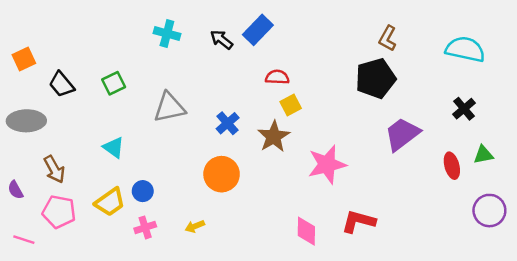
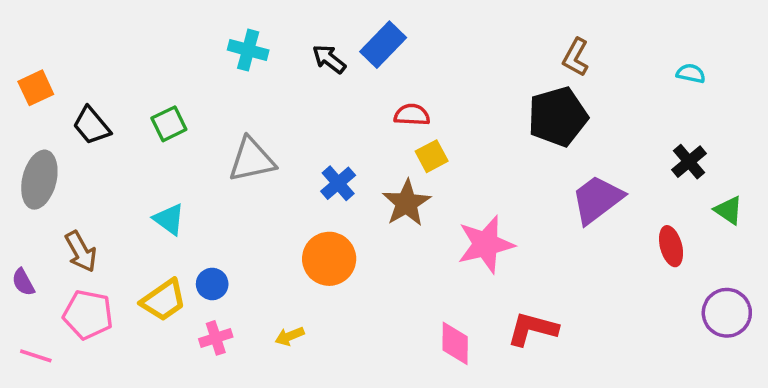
cyan semicircle: (465, 49) -> (691, 73), size x0.5
gray ellipse: (26, 121) -> (39, 180), turned -75
green triangle: (483, 155) -> (729, 210), moved, turned 45

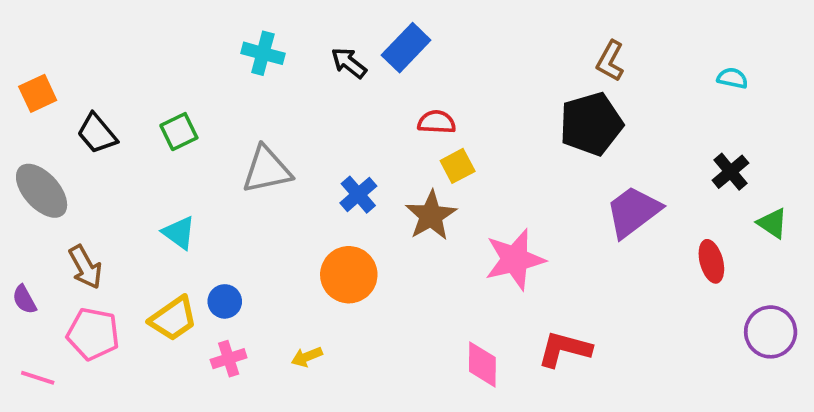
gray ellipse: (39, 180) -> (42, 191), turned -56

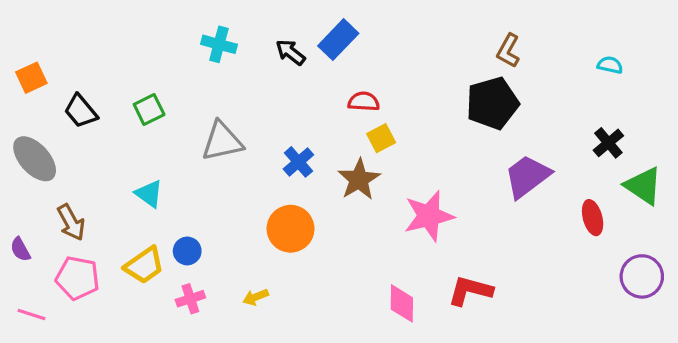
green triangle: (772, 223) -> (643, 186), size x1.5

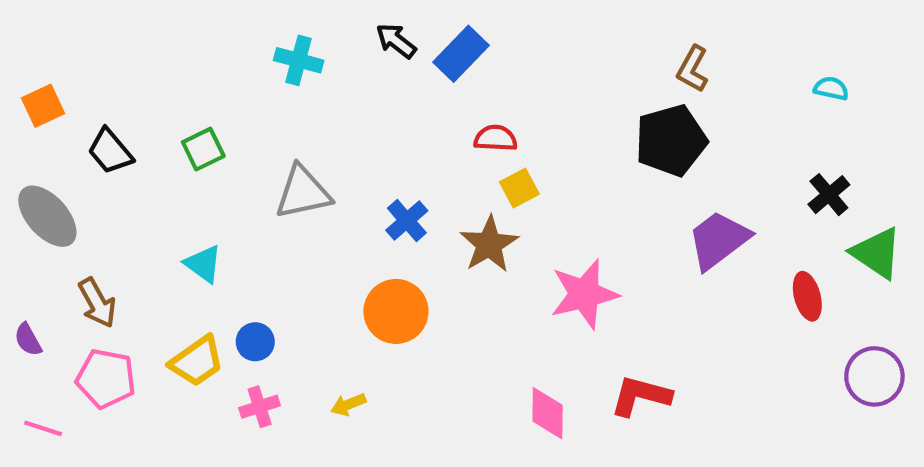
black arrow: (291, 52) -> (396, 41), moved

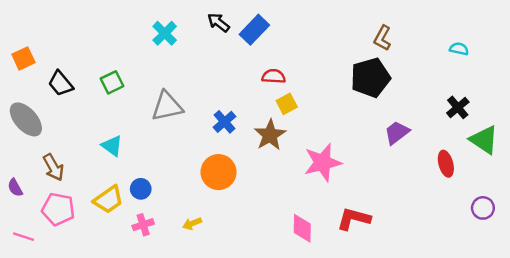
cyan cross: (299, 60) -> (165, 33), turned 30
purple trapezoid: (719, 240) -> (397, 133), size x0.7
purple circle: (874, 376) -> (483, 208), size x0.7

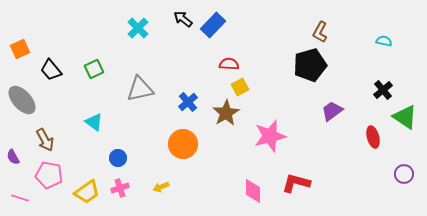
yellow trapezoid: (108, 200) -> (87, 192), moved

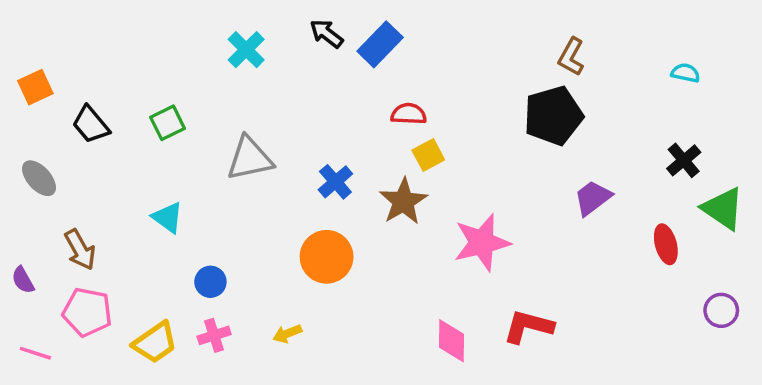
gray ellipse: (22, 100) -> (39, 178), size x0.7

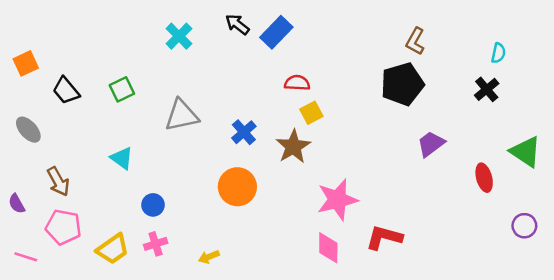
cyan semicircle: (685, 73) -> (498, 53), turned 90
black cross: (684, 160) -> (487, 89), moved
pink star: (482, 243) -> (337, 200), moved
yellow arrow: (287, 334) -> (209, 257), moved

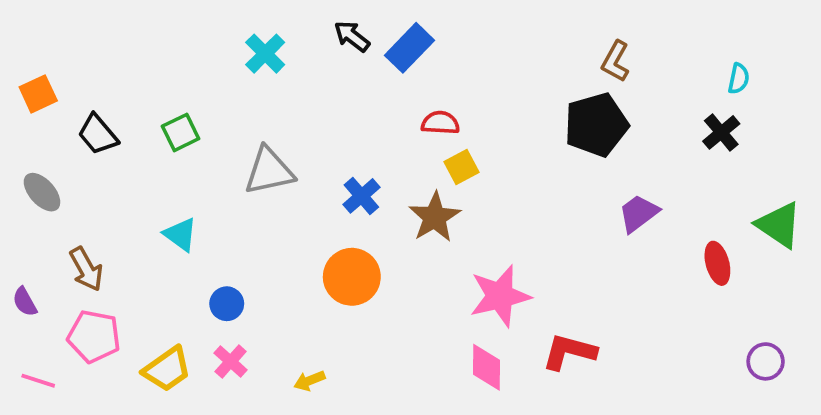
purple circle: (524, 226) -> (766, 361), moved
pink cross: (156, 244) -> (231, 361), turned -30

